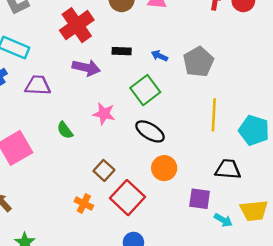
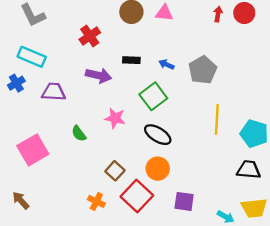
red cross: (77, 25) -> (90, 36), size x0.7
orange circle: (164, 168) -> (158, 169), moved
black trapezoid: (228, 169) -> (249, 170), moved
purple square: (200, 199) -> (184, 201), moved

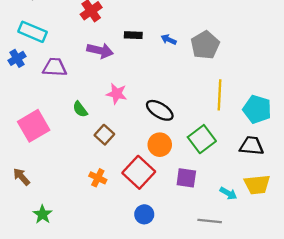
green square: (153, 96) -> (202, 139), moved
brown square: (115, 171) -> (104, 135), moved

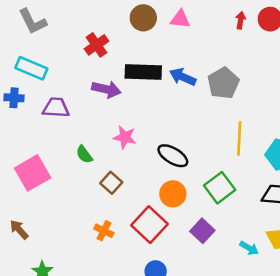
black rectangle: (133, 35) -> (143, 72), size x1.8
blue arrow: (169, 40) -> (183, 77), size x1.5
blue cross: (17, 58) -> (14, 98), turned 35
purple square: (186, 178) -> (202, 231), turned 35

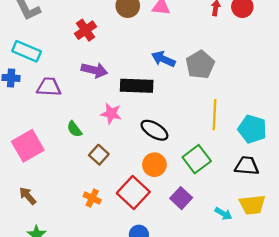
black rectangle: (143, 72) -> (137, 86), moved
brown arrow: (19, 230) -> (28, 196), moved

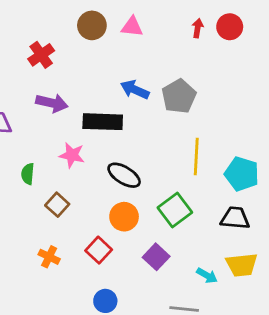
green semicircle: (74, 129) -> (28, 174), turned 42
red square: (133, 192) -> (99, 250), size x0.7

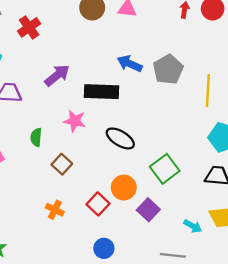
red cross: (41, 55) -> (29, 27), moved
purple arrow: (52, 103) -> (57, 75), turned -52
yellow line: (196, 156) -> (208, 91), moved
orange circle: (124, 217) -> (124, 188), moved

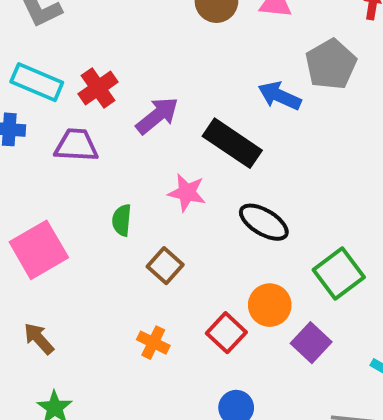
red cross: (29, 27) -> (98, 88), moved
gray pentagon: (168, 69) -> (331, 64), moved
black rectangle: (102, 92) -> (232, 143), turned 32

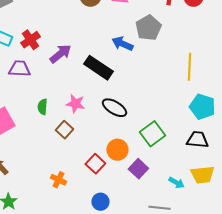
pink star: (187, 193) -> (75, 104), moved
orange cross: (153, 343) -> (58, 180), moved

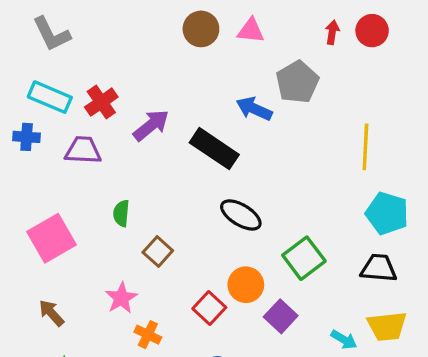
pink star: (75, 104) -> (121, 298), moved, turned 30

